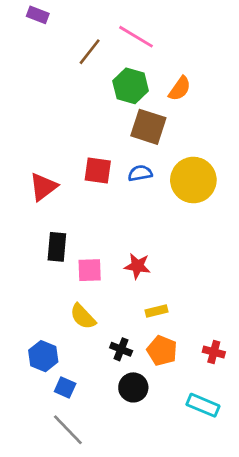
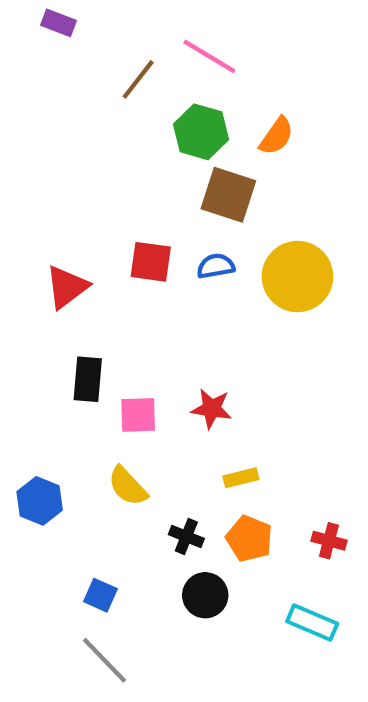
blue hexagon: (43, 356) -> (40, 501), moved

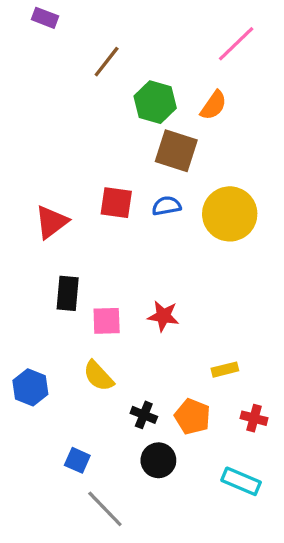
pink line: (209, 56) -> (236, 44), moved, turned -75
yellow rectangle: (241, 478) -> (225, 370), moved
gray line: (105, 660) -> (105, 509), moved

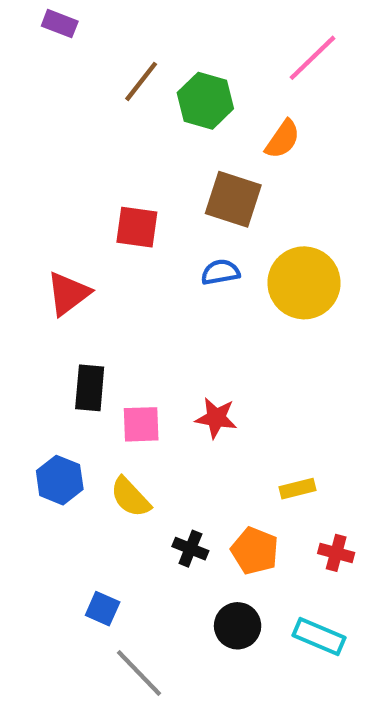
green hexagon: (155, 102) -> (205, 101), moved
red square: (116, 203) -> (137, 227), moved
blue hexagon: (30, 387) -> (60, 480), moved
black circle: (158, 460) -> (238, 626), moved

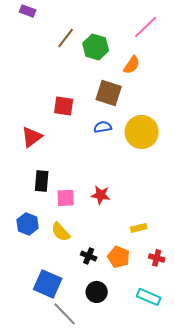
blue square: (103, 609) -> (48, 284), size x1.8
black circle: (238, 626) -> (97, 292), moved

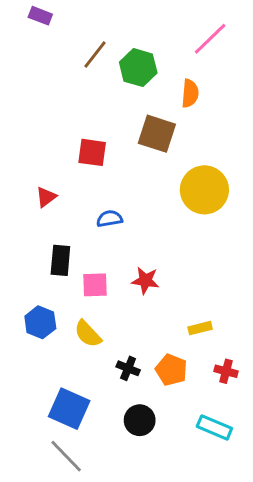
orange semicircle: (132, 65) -> (190, 93), turned -30
blue semicircle: (103, 127) -> (109, 219), moved
red triangle: (32, 137) -> (46, 197), size x0.7
gray line: (65, 314) -> (66, 456), moved

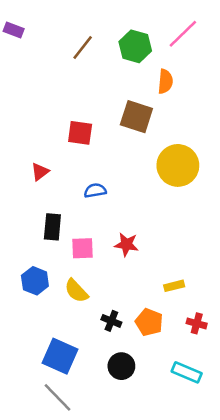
purple rectangle: (40, 16) -> (14, 30), moved
green hexagon: (138, 68) -> (135, 46), moved

